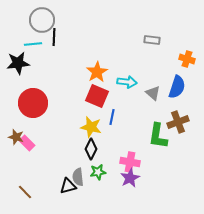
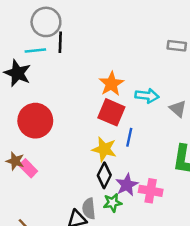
black star: (18, 63) -> (17, 73), turned 30
purple star: (130, 178) -> (127, 185), moved

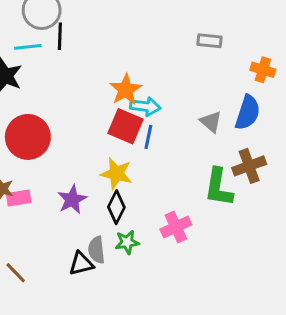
cyan arrow: (147, 96) -> (145, 106), moved
blue line: (129, 137) -> (148, 137), moved
pink rectangle: (28, 168) -> (19, 198), turned -54
purple star: (127, 185) -> (72, 199), moved
pink cross: (151, 191) -> (176, 227), turned -35

